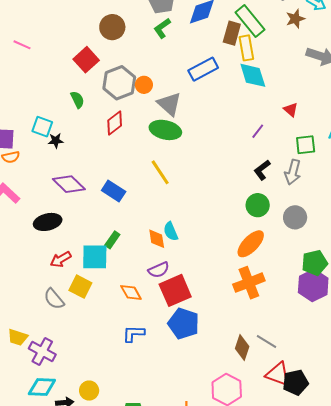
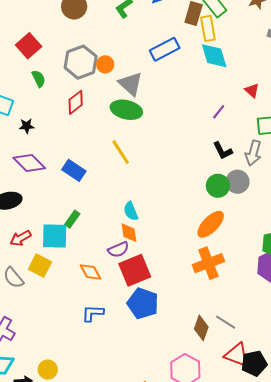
red square: (86, 60) -> (29, 46), moved
black star: (56, 141) -> (27, 126), moved
black L-shape: (262, 170) -> (223, 151), turned -80
gray circle: (295, 217) -> (238, 182), moved
orange diamond: (157, 239) -> (129, 233), moved

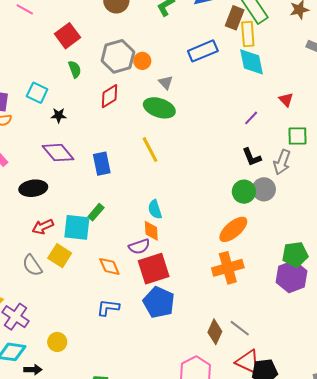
gray triangle: (130, 84) -> (166, 82), size x0.6
blue rectangle: (74, 170) -> (102, 164), turned 40
yellow circle: (48, 370) -> (57, 342), moved

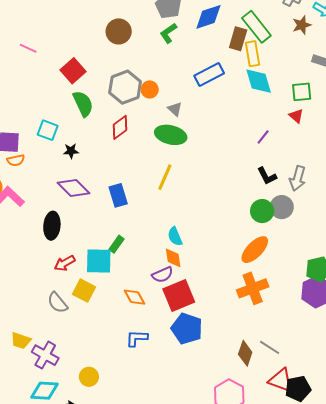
green semicircle: (75, 69) -> (83, 104), size x1.5
green square: (297, 136) -> (302, 92), moved
yellow line: (150, 150) -> (165, 177), turned 56
black ellipse: (33, 188) -> (52, 226), turned -72

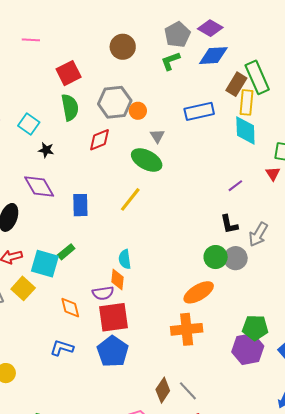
pink line: (28, 48) -> (31, 40), turned -36

